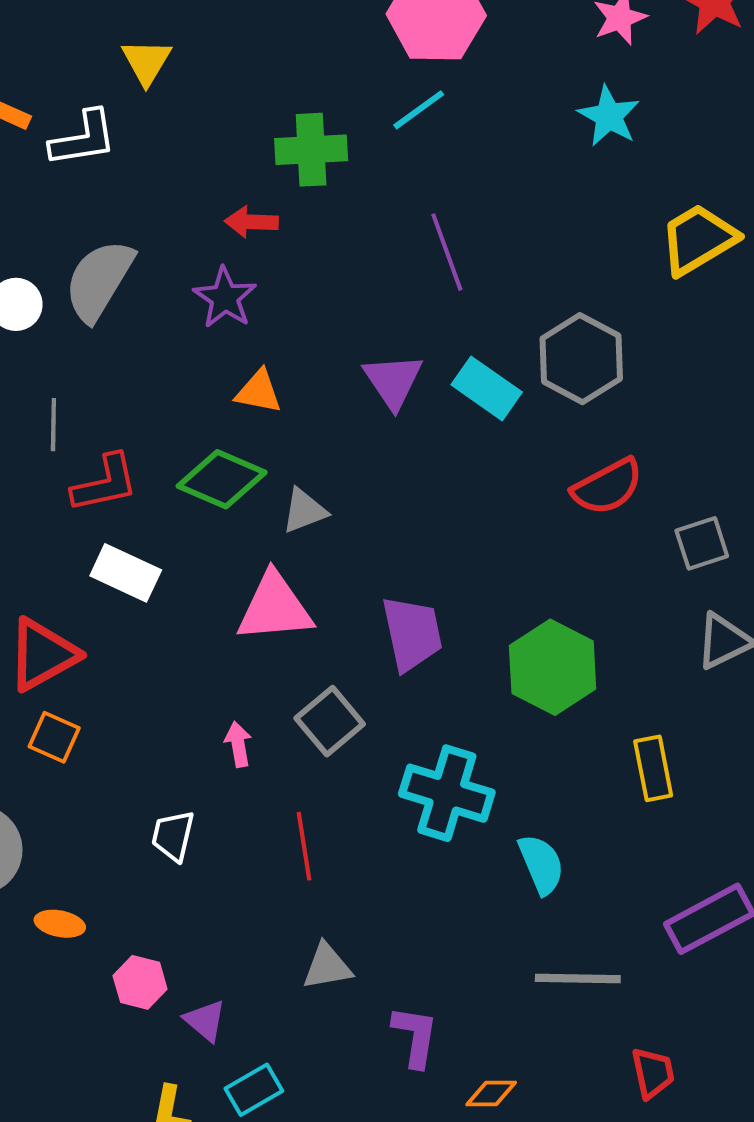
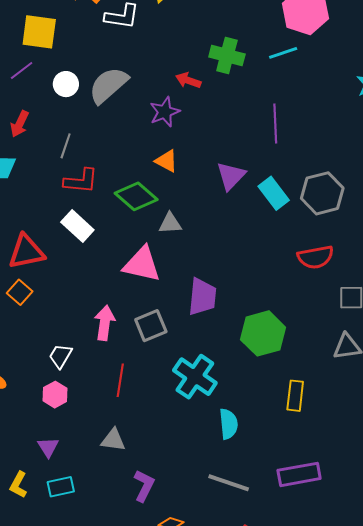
pink arrow: (238, 744) -> (105, 323), size x1.6
pink hexagon: (140, 982) -> (55, 395), moved

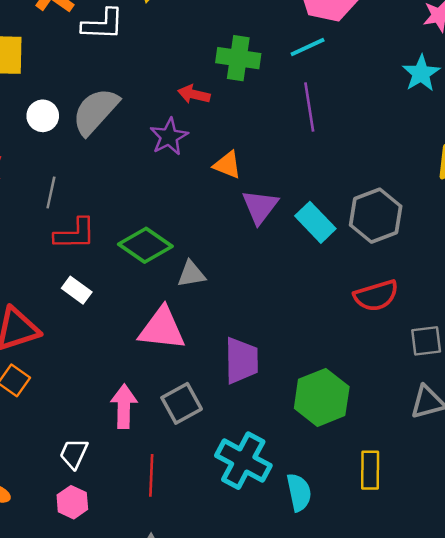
purple line: (275, 124) -> (309, 107), moved
orange triangle: (166, 161) -> (227, 165), moved
white rectangle: (77, 226) -> (77, 290), size x0.7
cyan semicircle: (228, 424) -> (299, 492), moved

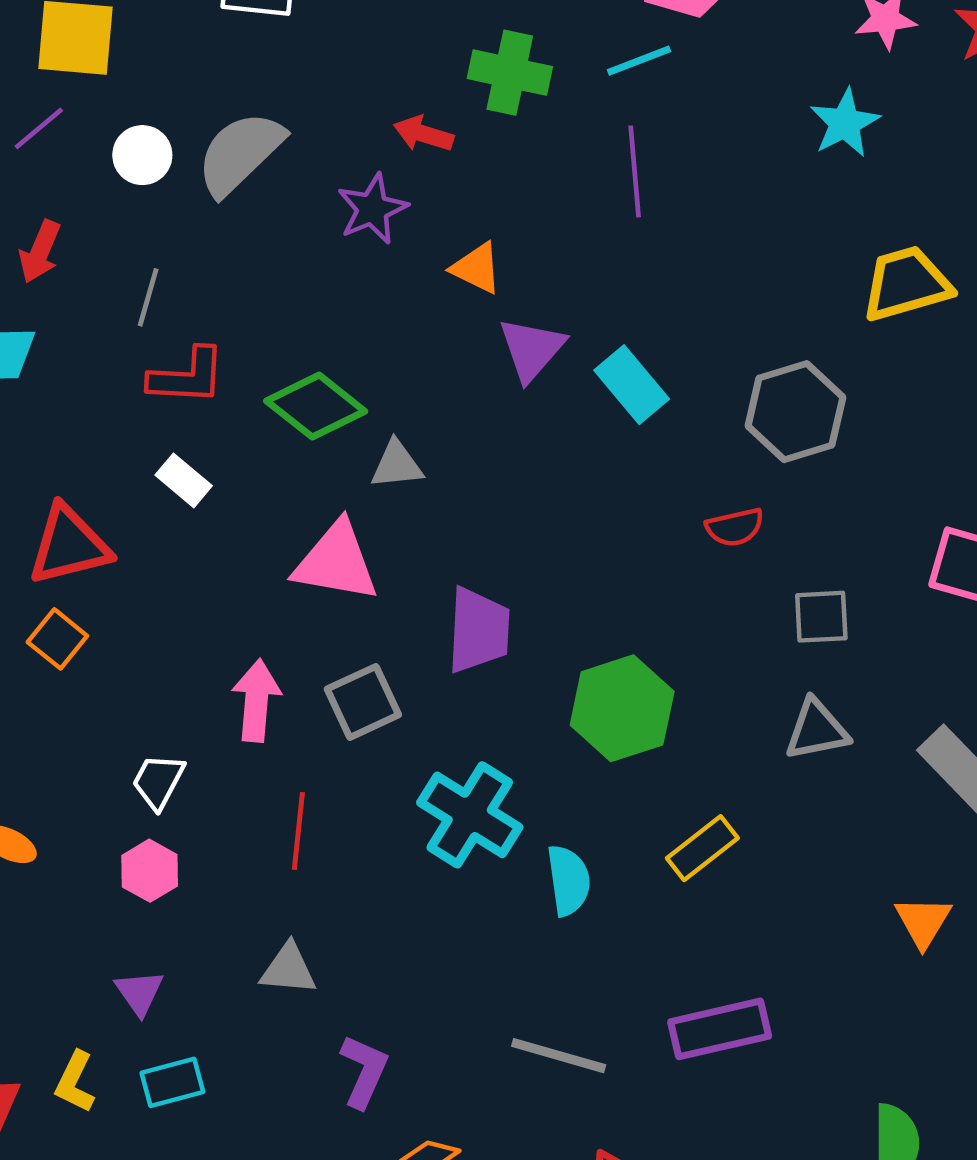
gray hexagon: (376, 216) -> (795, 412), moved
red semicircle: (376, 296) -> (735, 527), size x0.7
yellow rectangle: (370, 470) -> (702, 848), turned 48

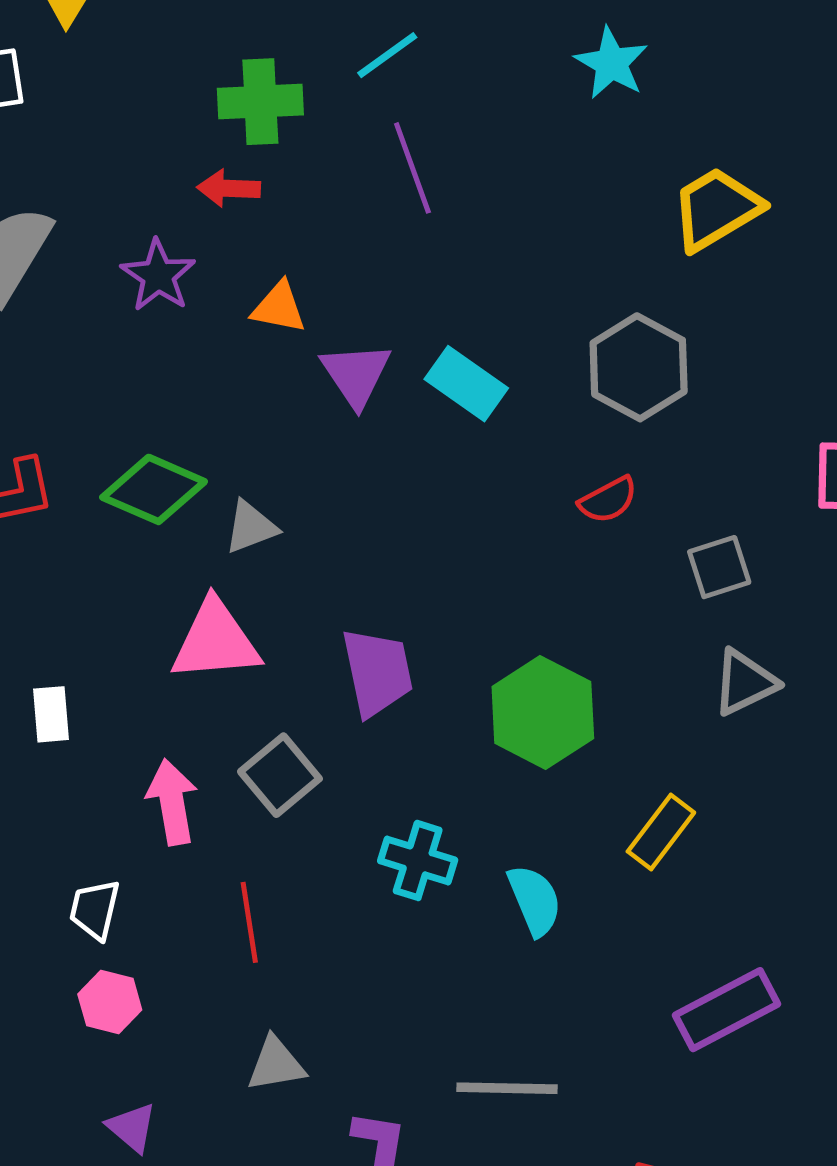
red arrow: (423, 134) -> (229, 188), moved
white rectangle: (184, 480) -> (51, 714), moved, turned 60
cyan cross: (470, 815) -> (418, 860), size x0.7
gray line: (559, 1056) -> (507, 1088), moved

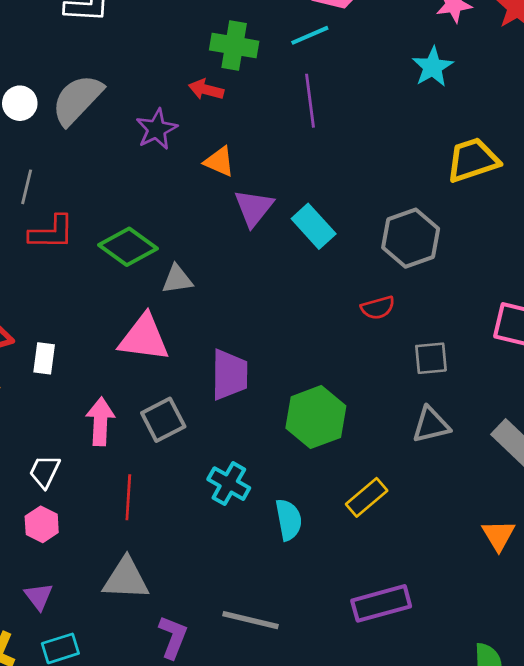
gray triangle: (276, 1064) -> (126, 579), size x1.4

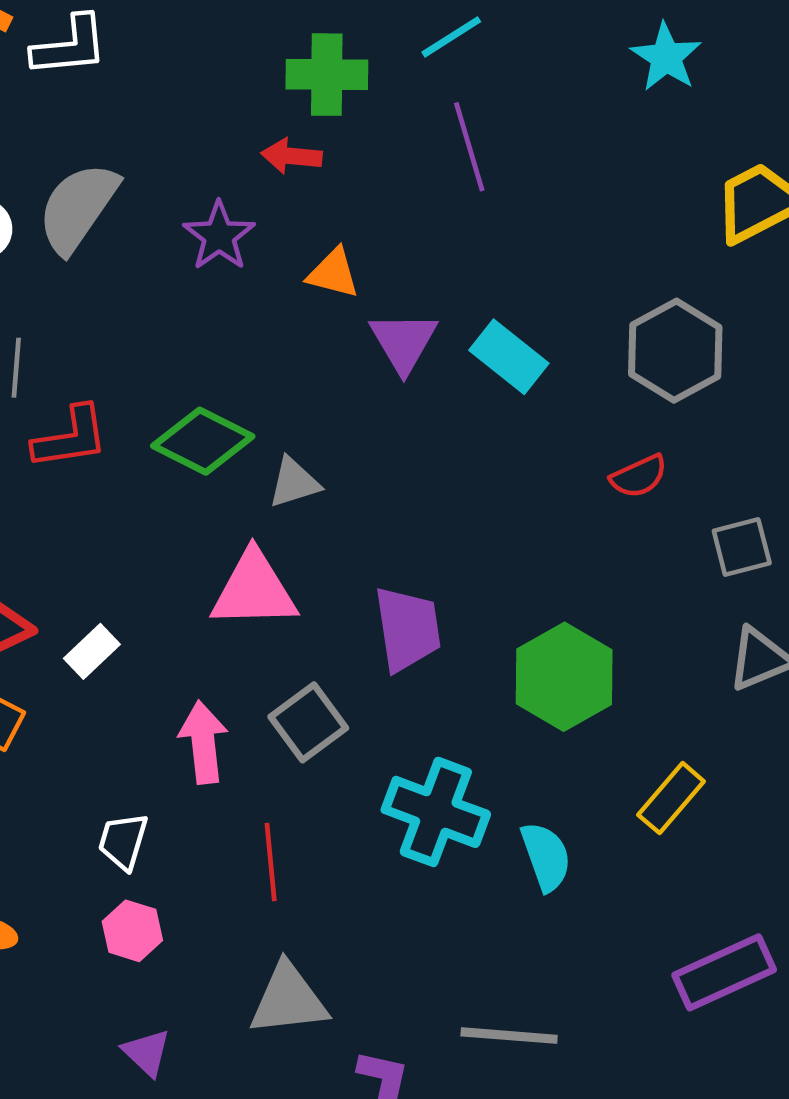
white rectangle: (44, 358) -> (92, 651), turned 48
cyan cross: (229, 484) -> (436, 812), size x1.4

